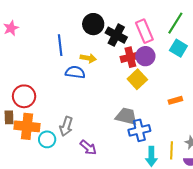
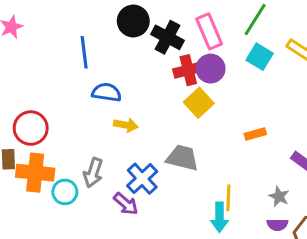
yellow arrow: (88, 58) -> (126, 125), moved
blue cross: (139, 130) -> (142, 179), moved, turned -30
yellow line: (171, 150) -> (228, 198), moved

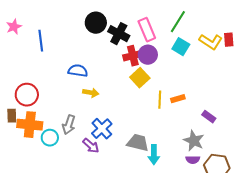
blue line: (84, 52) -> (41, 41), moved
gray trapezoid: (182, 158) -> (138, 143), moved
gray star: (279, 196) -> (194, 141), size x1.5
yellow line: (228, 198) -> (160, 100), moved

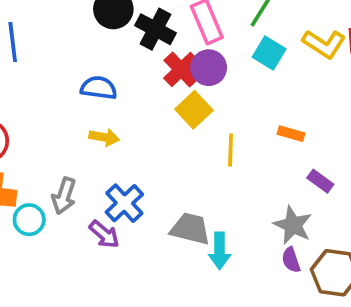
red cross: (133, 56) -> (181, 69), turned -30
blue semicircle: (78, 71) -> (99, 88), moved
orange rectangle: (178, 99) -> (291, 134), moved, turned 32
purple semicircle: (193, 160) -> (291, 260), turned 72

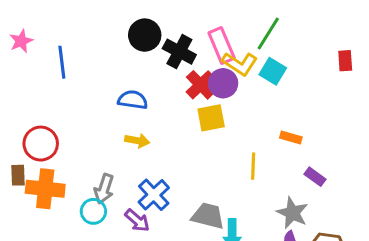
yellow L-shape: (324, 44) -> (240, 64), moved
yellow square: (194, 110) -> (211, 118), turned 32
yellow line: (231, 150) -> (253, 166), moved
cyan circle: (29, 220) -> (93, 211), moved

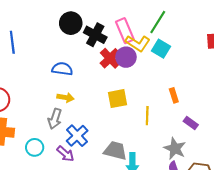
yellow square: (211, 118) -> (117, 99), moved
orange rectangle: (291, 138) -> (174, 95), turned 56
gray arrow: (104, 189) -> (55, 119), moved

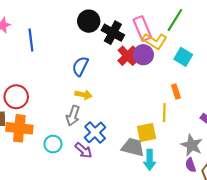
cyan square: (161, 49) -> (183, 57), moved
blue semicircle: (62, 69) -> (80, 66), turned -72
orange rectangle: (174, 95) -> (176, 92), moved
yellow square: (117, 99) -> (146, 132), moved

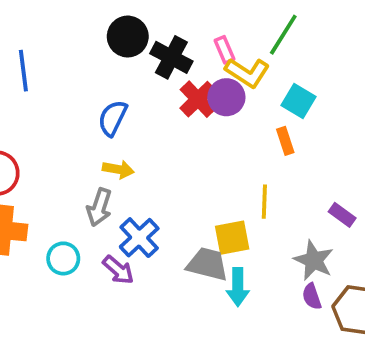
pink rectangle: (142, 28) -> (225, 50), size x0.6
orange rectangle: (176, 92) -> (285, 141), moved

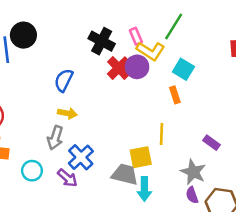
black circle: (128, 37) -> (23, 35), moved

